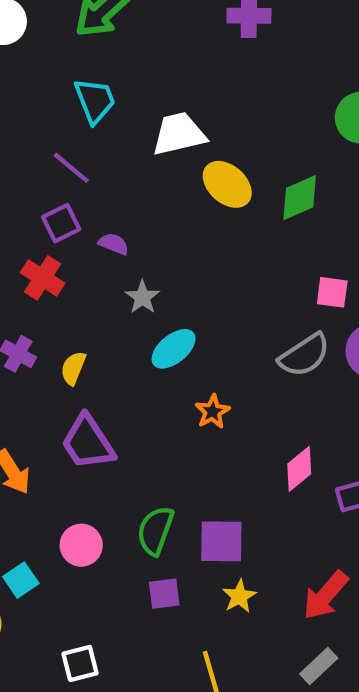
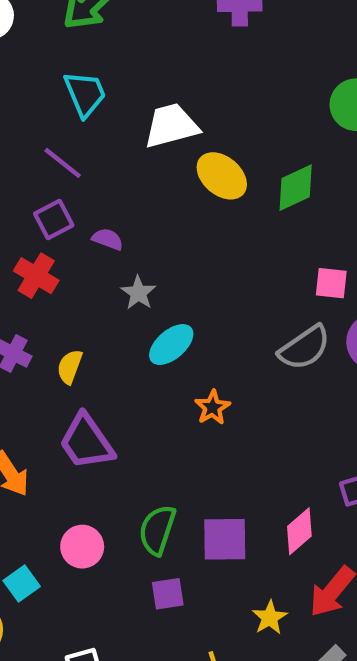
pink diamond: (299, 469) -> (299, 531), moved
yellow star: (239, 596) -> (270, 618), moved

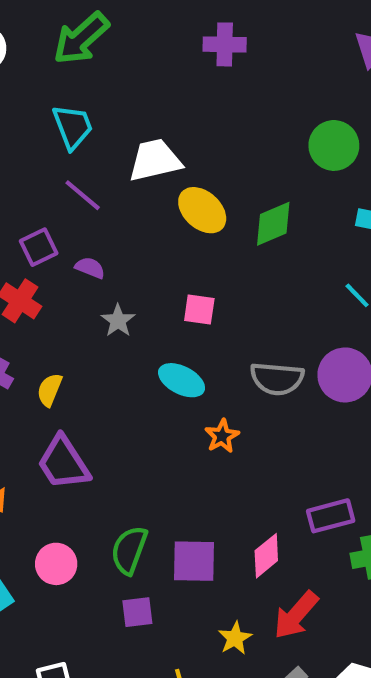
purple line: (63, 163) -> (83, 195), moved
pink square: (331, 283) -> (199, 309), moved
cyan ellipse: (171, 345) -> (182, 380), moved, turned 66
gray semicircle: (305, 348) -> (277, 379), turned 38
orange star: (212, 407) -> (222, 436), moved

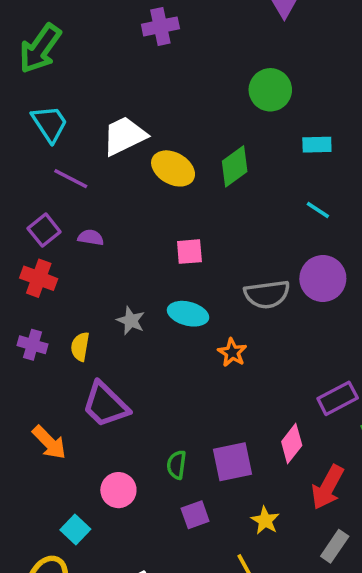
gray star: (118, 321) -> (131, 321), moved
green semicircle: (129, 550) -> (177, 465), size x0.7
yellow star: (235, 638) -> (265, 520), moved

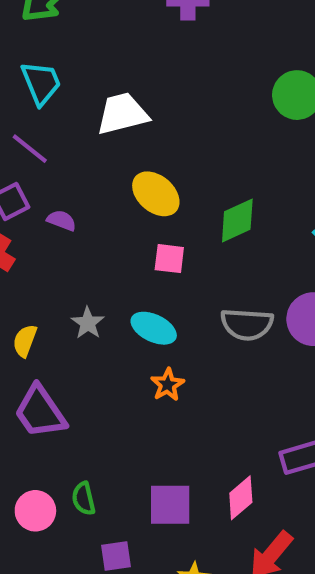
green diamond: (235, 166) -> (237, 220), moved
yellow ellipse: (173, 168) -> (156, 194), moved
purple line: (71, 179) -> (30, 149), moved
orange star: (232, 352) -> (168, 385), moved
green semicircle: (177, 465) -> (84, 499), moved, turned -32

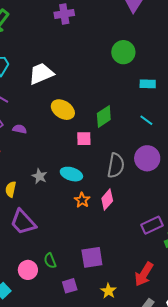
pink square: (169, 259) -> (84, 139), moved
gray semicircle: (247, 324) -> (116, 166), turned -75
pink diamond: (241, 498) -> (107, 200), moved

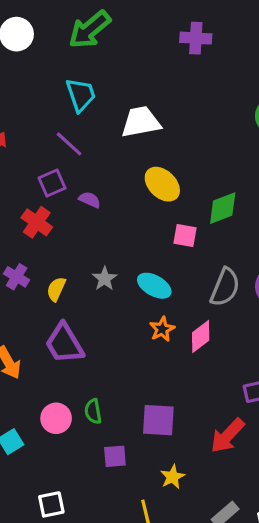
red arrow: (144, 274) -> (228, 436), moved

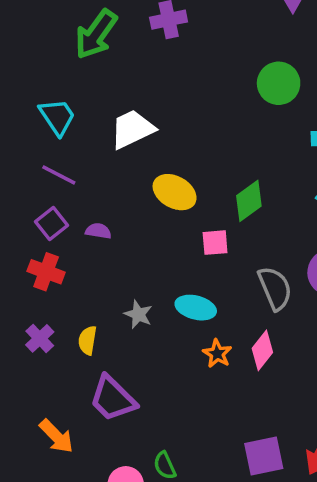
green arrow: (90, 30) -> (96, 34), moved
purple cross: (17, 277) -> (40, 338), turned 30
gray semicircle: (225, 287) -> (275, 288), turned -30
purple square: (158, 420) -> (264, 456), moved

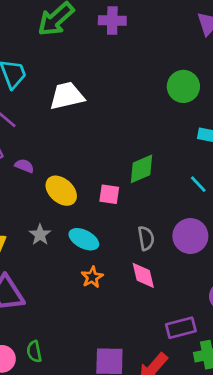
yellow ellipse: (175, 192) -> (61, 191), moved
gray semicircle: (275, 288) -> (146, 238), size x0.7
pink diamond: (262, 350) -> (143, 275), moved, turned -64

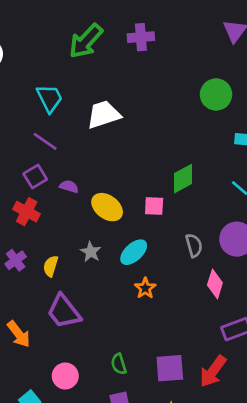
cyan ellipse: (84, 239) -> (134, 252), turned -64
pink diamond: (143, 275) -> (215, 284), moved, turned 36
green semicircle: (34, 352) -> (119, 364), moved

